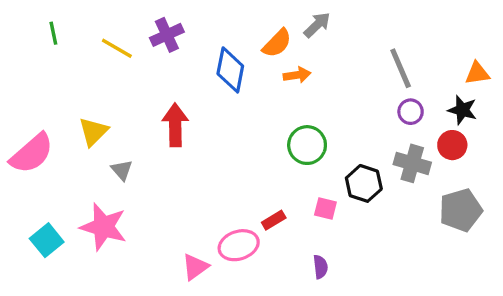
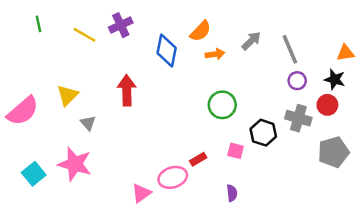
gray arrow: (317, 25) -> (251, 41), moved

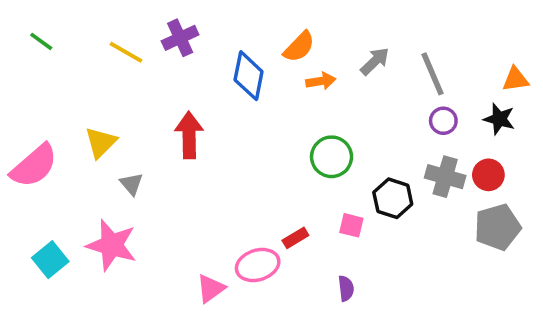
green line: (39, 24) -> (41, 41), moved, turned -42
red circle: (327, 105) -> (488, 175), moved

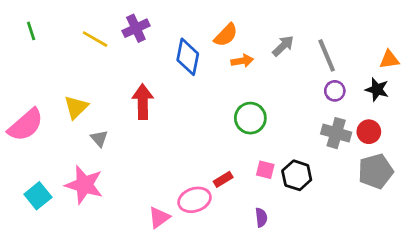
green line: (41, 41) -> (31, 31), turned 36
black hexagon: (393, 198) -> (297, 175), moved

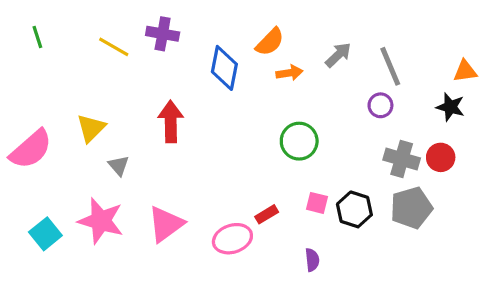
purple cross: (136, 28) -> (163, 34), turned 35
purple circle: (335, 91) -> (380, 105), moved
gray pentagon: (376, 171) -> (411, 208), moved
pink triangle: (159, 218) -> (166, 224), moved, size x1.4

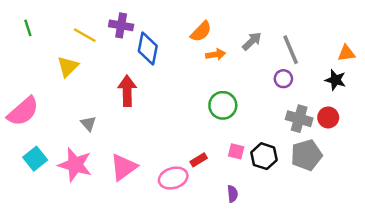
blue diamond: (224, 68) -> (148, 48), moved
yellow triangle: (91, 128) -> (68, 67), moved
cyan square: (45, 234) -> (35, 159), moved

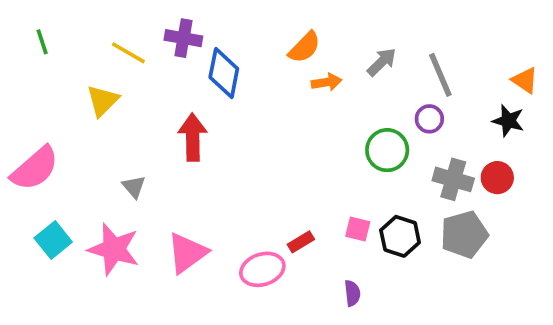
orange triangle: (346, 53) -> (525, 80), turned 42
green circle: (223, 105) -> (387, 150), moved

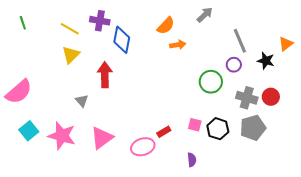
gray arrow: (382, 62) -> (205, 15), moved
orange triangle: (525, 80) -> (286, 44), turned 49
yellow triangle: (103, 101) -> (71, 55), moved
black star: (508, 121) -> (266, 61), moved
gray triangle: (134, 187) -> (82, 101), moved

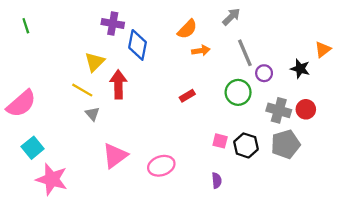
yellow line: (70, 29) -> (82, 90), moved
gray line: (240, 41) -> (245, 53), moved
yellow triangle: (71, 55) -> (95, 62), moved
red rectangle: (164, 132) -> (187, 96), moved
pink star: (62, 136) -> (52, 179), moved

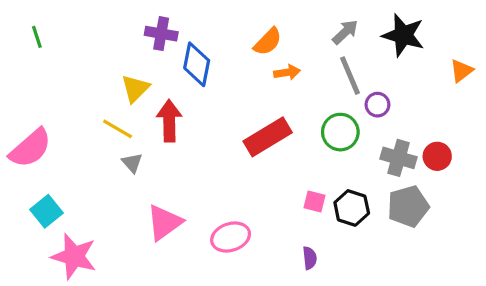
gray arrow: (231, 17) -> (345, 32), moved
black star: (300, 69) -> (403, 35), moved, size x1.5
red rectangle: (187, 96) -> (268, 137), size x2.0

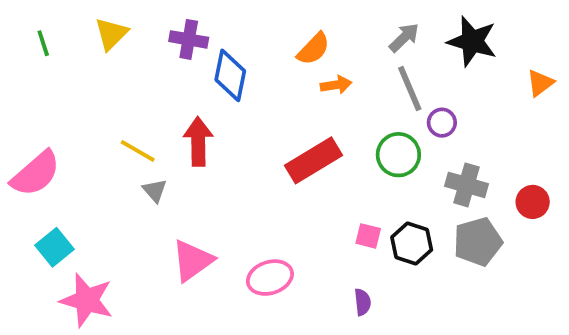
yellow triangle: (135, 88) -> (111, 34), moved
red circle: (437, 156) -> (533, 202), moved

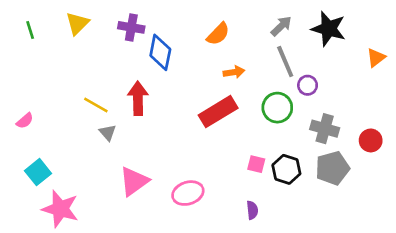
orange arrow: (336, 85) -> (234, 72), moved
pink semicircle: (36, 174) -> (25, 121), size x0.5

